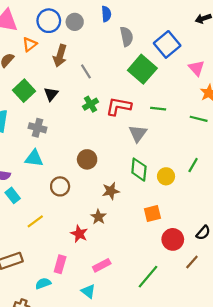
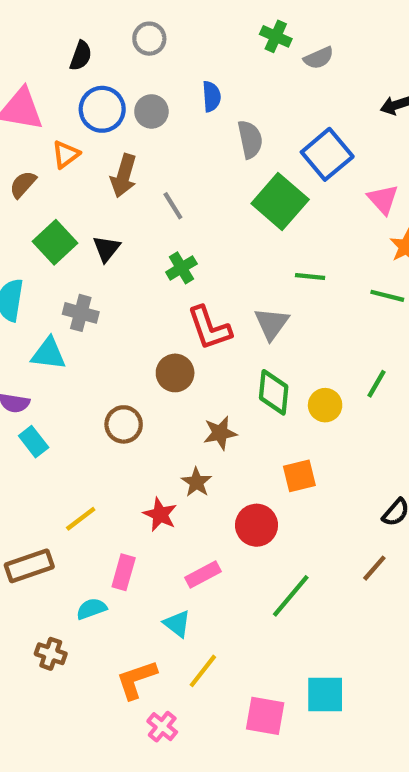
red L-shape: (119, 106) -> (209, 328), moved, turned -120
cyan triangle: (34, 158) -> (49, 354), moved
yellow line: (35, 221) -> (81, 519), moved
red circle: (173, 239) -> (257, 525), moved

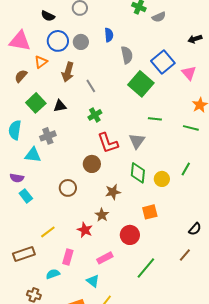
black semicircle: (81, 56) -> (48, 16), turned 96
pink triangle: (383, 199) -> (189, 73), moved
black triangle: (106, 249) -> (60, 106), turned 40
gray cross: (81, 313) -> (48, 136), turned -35

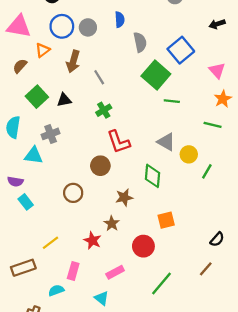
pink triangle: (189, 73) -> (217, 71), moved
green line: (155, 119) -> (172, 101), moved
gray triangle: (137, 141) -> (166, 142), moved, turned -36
yellow circle: (162, 179) -> (189, 154), moved

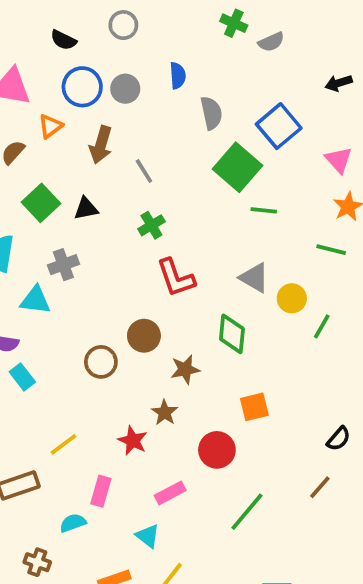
brown circle: (100, 166) -> (144, 336), moved

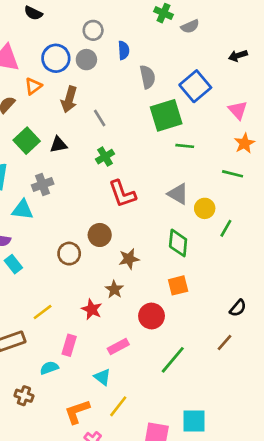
gray circle: (123, 25) -> (93, 30), moved
black semicircle: (63, 40) -> (33, 13), moved
green square: (238, 167) -> (166, 115), turned 32
green diamond: (232, 334) -> (178, 243), moved

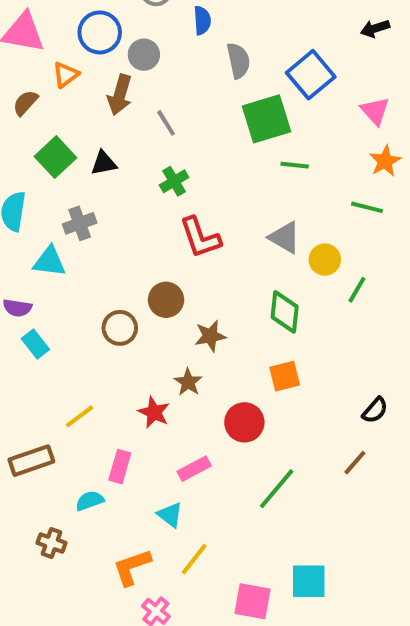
gray circle: (86, 60) -> (144, 55), moved

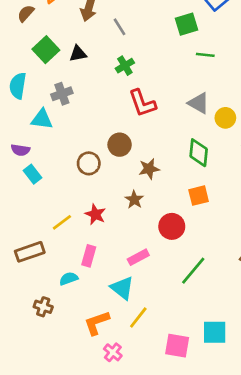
green square: (267, 119) -> (187, 24), size x0.7
red star: (154, 412) -> (95, 214), moved
cyan triangle: (170, 515) -> (122, 288), size x1.4

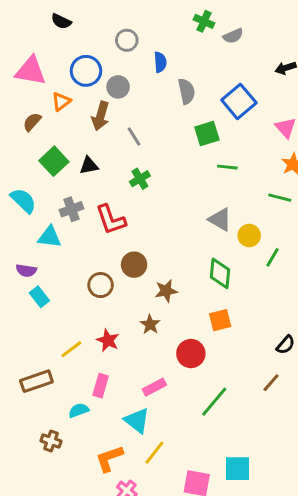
cyan semicircle: (18, 86) -> (23, 201), turned 125
red L-shape: (142, 103) -> (111, 219), moved

